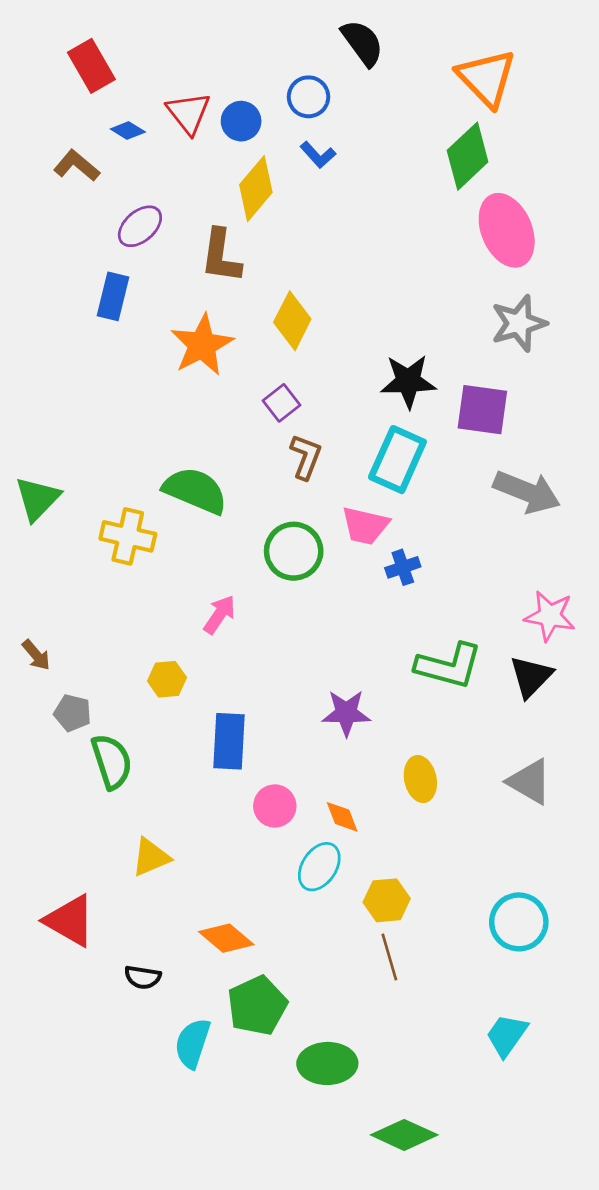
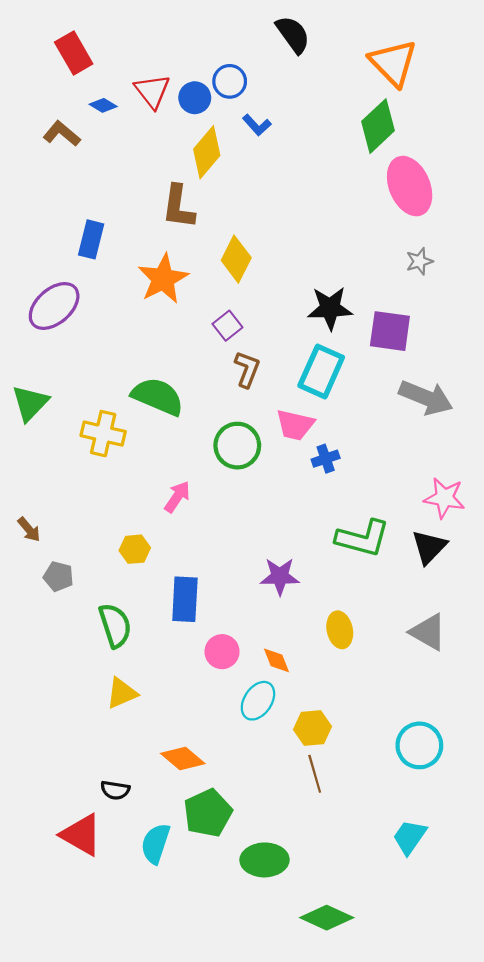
blue circle: (308, 97) -> (230, 81), moved
purple ellipse: (140, 226) -> (54, 306), moved, size x1.4
gray star: (519, 323) -> (419, 261), size x0.6
green semicircle: (112, 762) -> (115, 625), moved
red triangle: (70, 921) -> (81, 835), moved

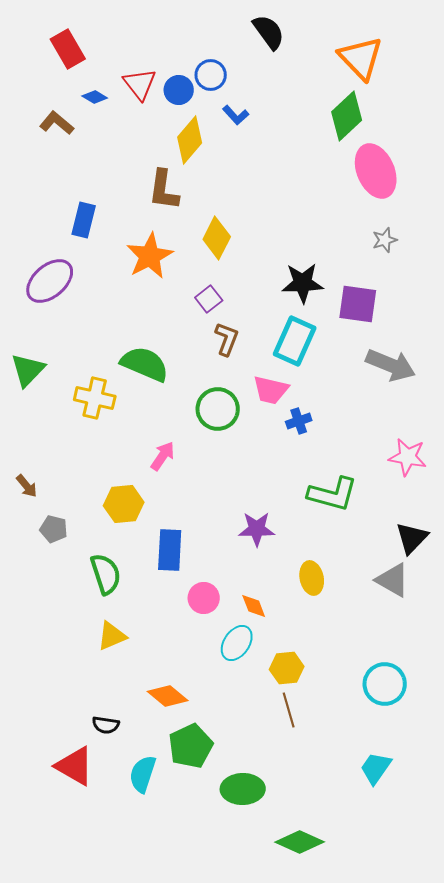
black triangle: (429, 547) -> (412, 538), moved
yellow hexagon: (135, 549) -> (124, 504), size x1.4

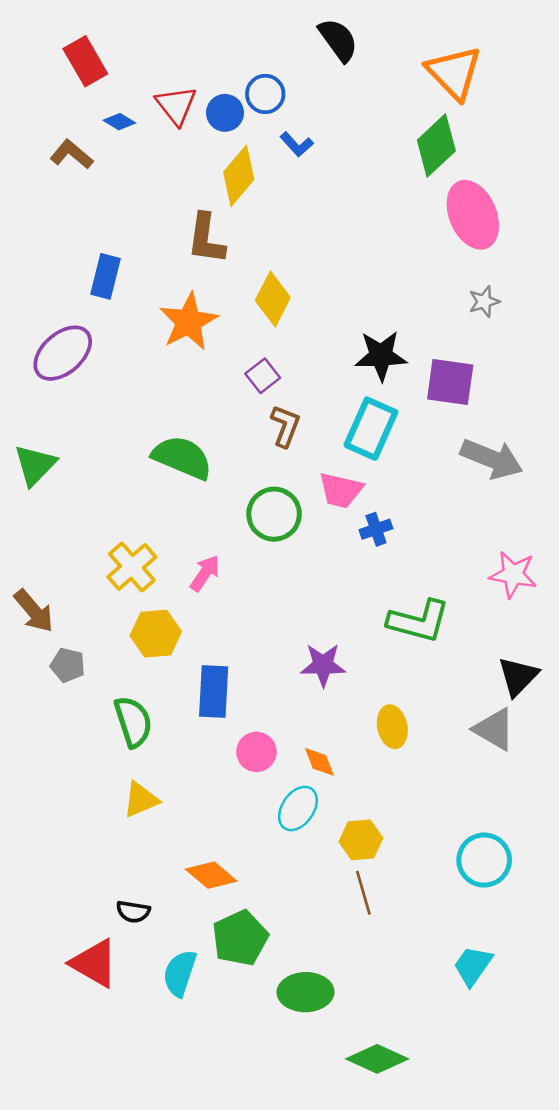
yellow cross: (95, 398) -> (132, 567), moved, turned 36
brown arrow: (27, 486) -> (34, 611), size x1.5

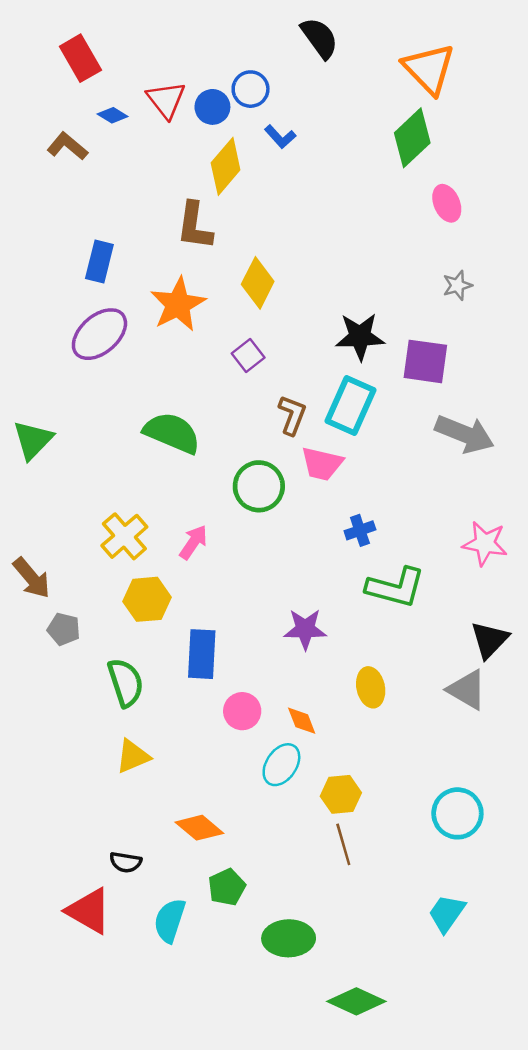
pink ellipse: (473, 215) -> (447, 203), size x0.6
purple ellipse: (63, 353) -> (99, 334), moved
brown L-shape: (285, 426) -> (292, 415), moved
blue cross: (376, 529) -> (360, 530), moved
green pentagon: (240, 938) -> (227, 887), size x0.7

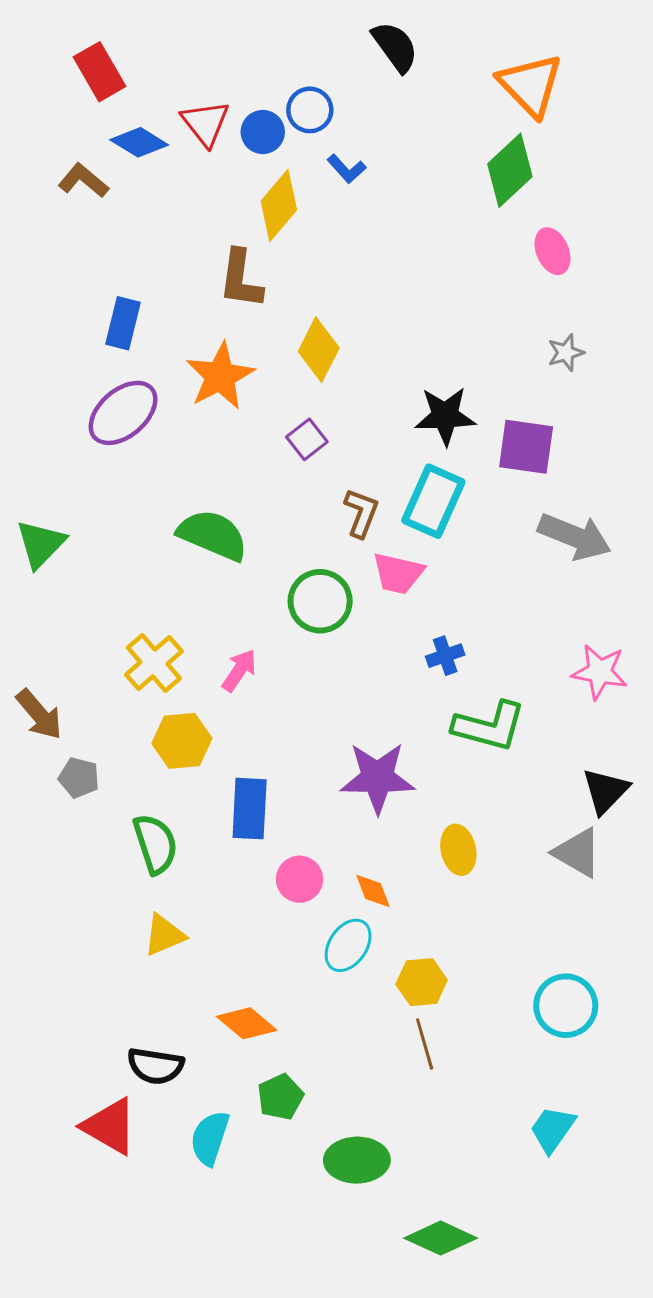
blue diamond: (113, 115) -> (139, 142), size x1.5
purple star: (305, 629) -> (377, 778), size x1.4
black semicircle: (126, 862) -> (155, 1066), size x1.4

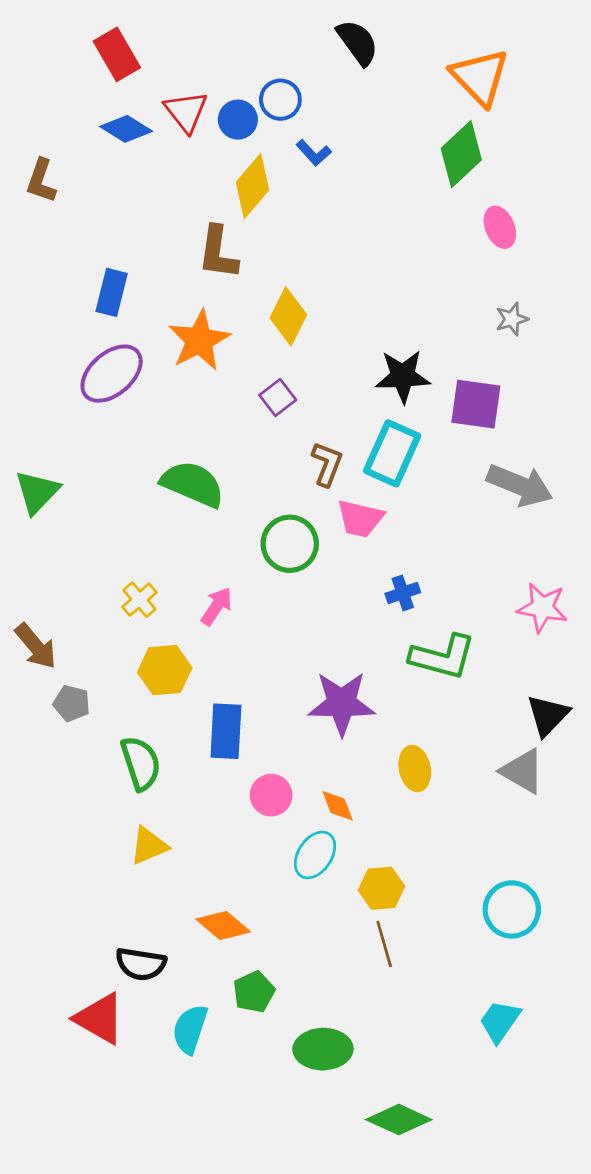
red rectangle: (99, 72) -> (117, 54), moved
brown L-shape: (83, 181) -> (41, 181), moved, turned -111
yellow cross: (154, 663) -> (139, 600), size x0.7

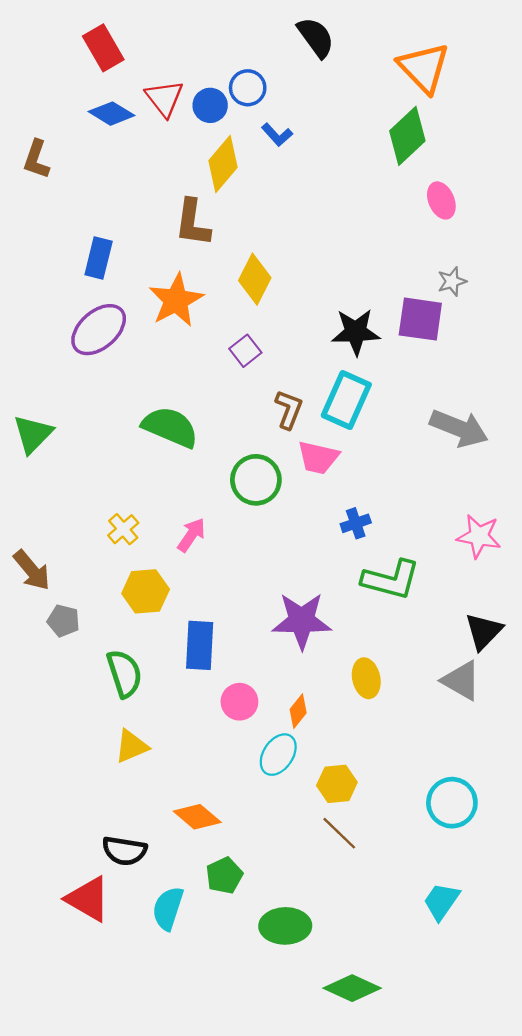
purple square: (476, 404) -> (420, 319), moved
orange diamond: (338, 806) -> (298, 711), turned 60
brown line: (384, 944) -> (339, 833), turned -30

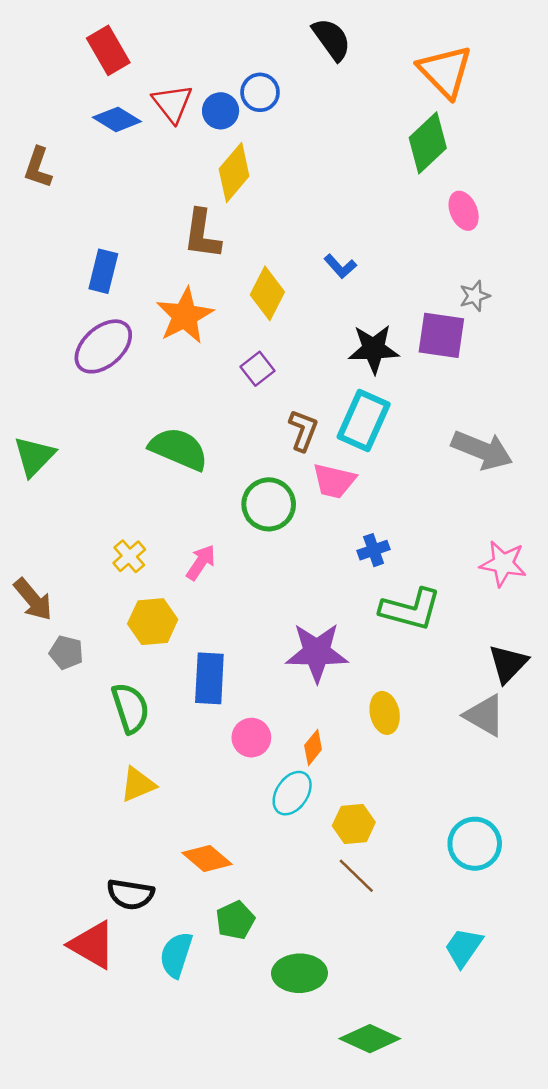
blue L-shape: (277, 135) -> (340, 266), moved

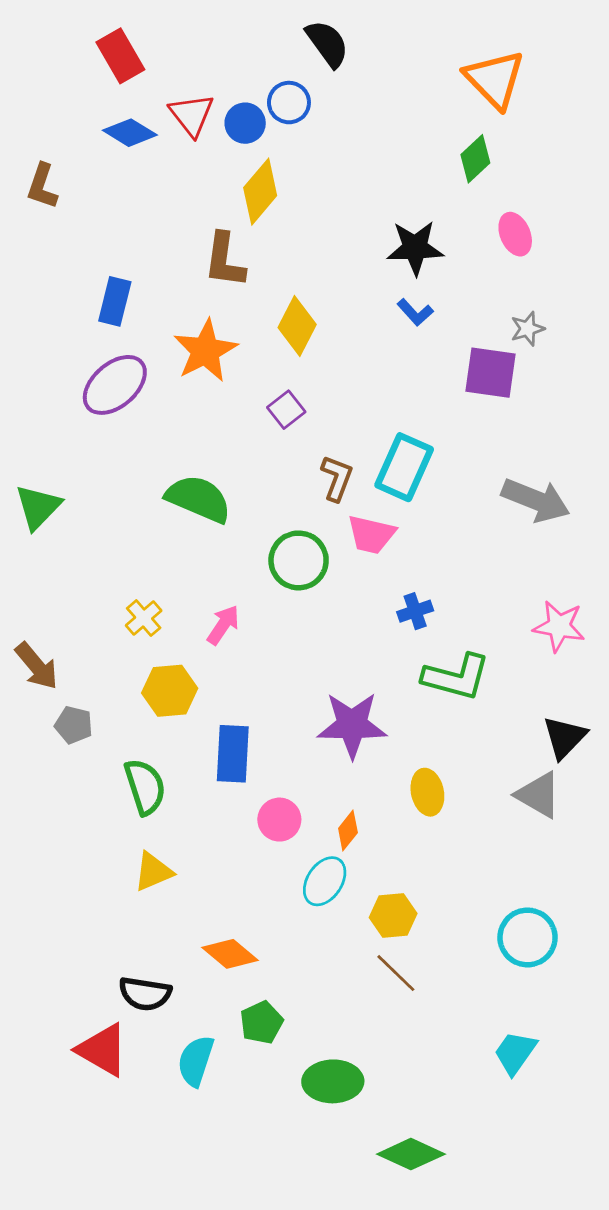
black semicircle: (332, 39) -> (327, 44), moved
green diamond: (428, 143) -> (475, 159), size x0.7
blue L-shape: (340, 266) -> (415, 312), moved
black star: (374, 349) -> (415, 248), moved

